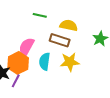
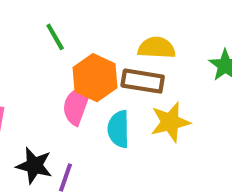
green line: (40, 15) -> (55, 37), moved, turned 56
orange hexagon: (18, 63) -> (95, 78), moved

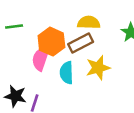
green line: (55, 37) -> (14, 26), moved, turned -66
brown rectangle: (143, 81) -> (81, 43), turned -35

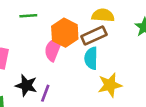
yellow star: (98, 68) -> (110, 85), moved
cyan semicircle: (67, 73) -> (91, 58), moved

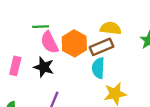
pink semicircle: (53, 49) -> (49, 42), moved, turned -50
black star: (26, 85) -> (44, 67), moved

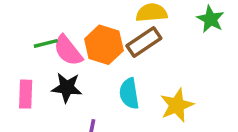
green line: (41, 27) -> (46, 43), moved
cyan semicircle: (98, 68) -> (129, 94), moved

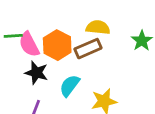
black star: (67, 88) -> (36, 73), moved
cyan semicircle: (129, 94) -> (70, 86), turned 35

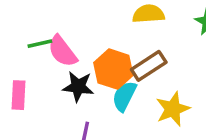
orange hexagon: (57, 45) -> (113, 69), moved
brown rectangle: (88, 49) -> (149, 66), moved

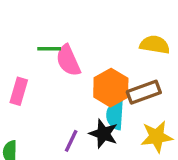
black star: (78, 87) -> (103, 134), moved
cyan semicircle: (124, 96) -> (115, 115), turned -36

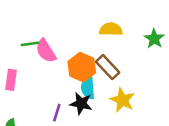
brown rectangle: (144, 92) -> (108, 67), turned 75
yellow star: (157, 137) -> (122, 100), turned -30

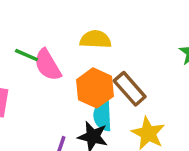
yellow semicircle: (111, 29) -> (95, 39), moved
green line: (30, 44) -> (27, 55), turned 30

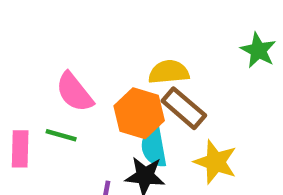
yellow semicircle: (95, 39) -> (169, 72), moved
green line: (27, 55) -> (61, 135), moved

